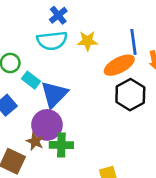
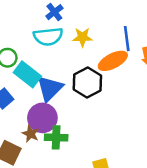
cyan rectangle: (31, 80) -> (27, 74), size x1.5
black hexagon: (130, 95) -> (87, 83), moved

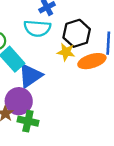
yellow star: (82, 37) -> (66, 52), moved
black hexagon: (87, 83) -> (77, 33), moved

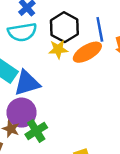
blue triangle: (30, 76) -> (27, 83), turned 32
green cross: (28, 121) -> (36, 131), turned -30

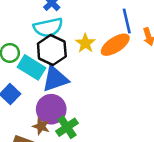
black hexagon: (64, 27) -> (52, 50), moved
yellow star: (58, 49) -> (85, 43), turned -30

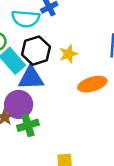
cyan semicircle: (48, 27) -> (26, 19), moved
orange ellipse: (115, 45) -> (92, 84), moved

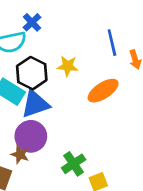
yellow star: (68, 54) -> (68, 66), turned -30
green cross: (28, 125) -> (74, 164), moved

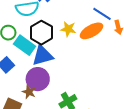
blue line: (112, 43) -> (102, 14), turned -48
orange ellipse: (103, 91) -> (91, 31), moved

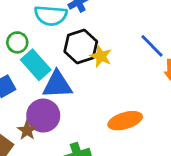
orange ellipse: (91, 31) -> (125, 121), moved
black hexagon: (41, 33) -> (81, 47), moved

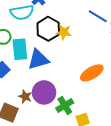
cyan rectangle: (36, 65) -> (20, 49), turned 50
purple circle: (43, 116) -> (44, 92), moved

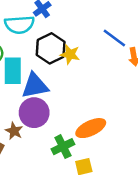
orange ellipse: (92, 73) -> (91, 128), moved
purple circle: (44, 92) -> (34, 113), moved

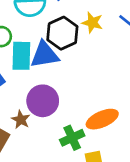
yellow star: (70, 54) -> (92, 23), moved
blue triangle: (35, 86) -> (45, 55), moved

